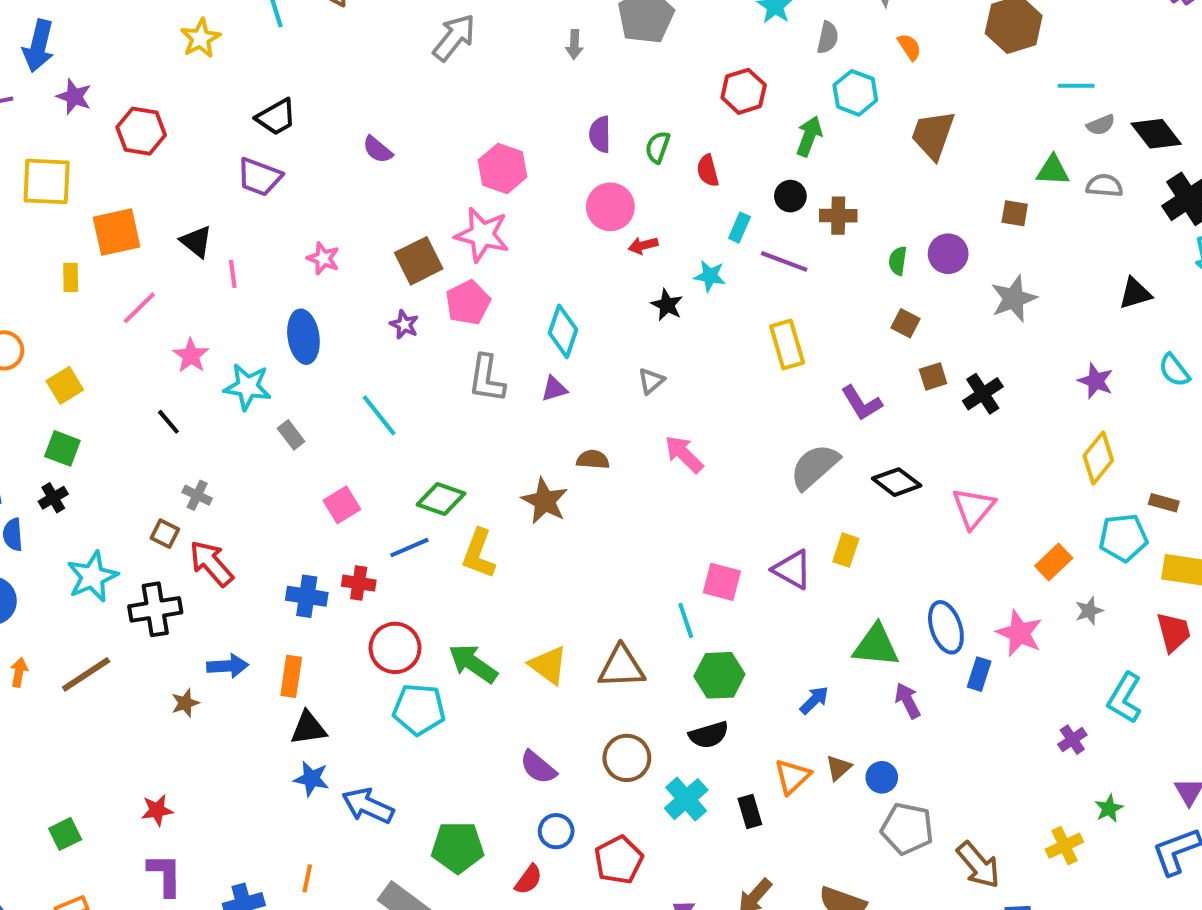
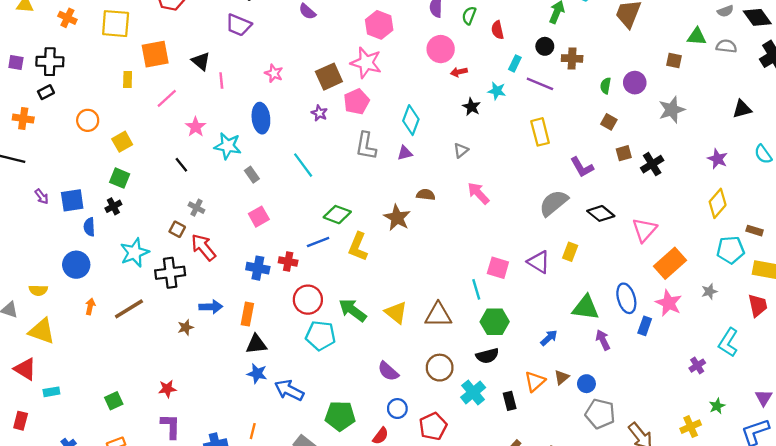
pink square: (342, 505) -> (259, 217), moved
orange rectangle: (1054, 562) -> (670, 263), moved, size x1.5

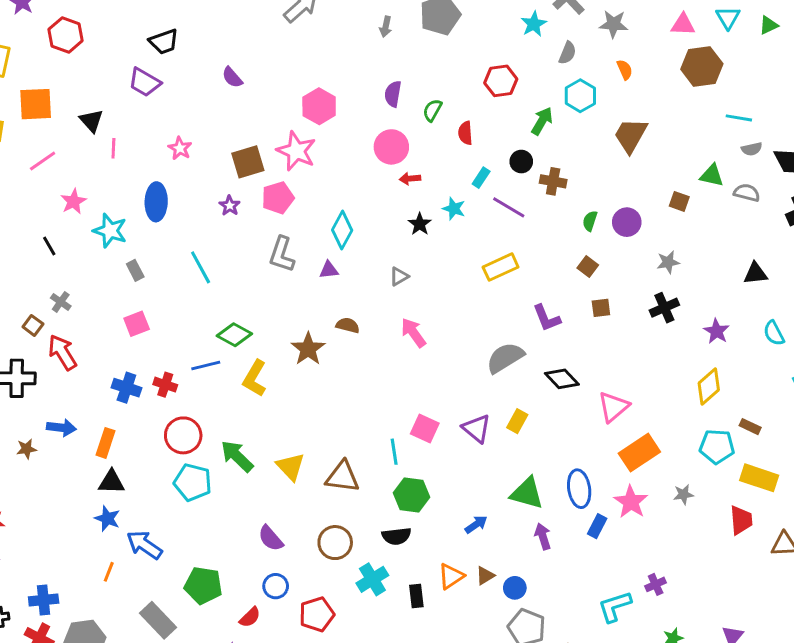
gray star: (672, 110) -> (668, 262), size x0.7
yellow rectangle: (540, 132) -> (501, 267), turned 72
black cross: (652, 164) -> (664, 308), moved
cyan L-shape: (728, 342) -> (615, 606), moved, turned 32
orange line: (253, 431) -> (109, 572), moved

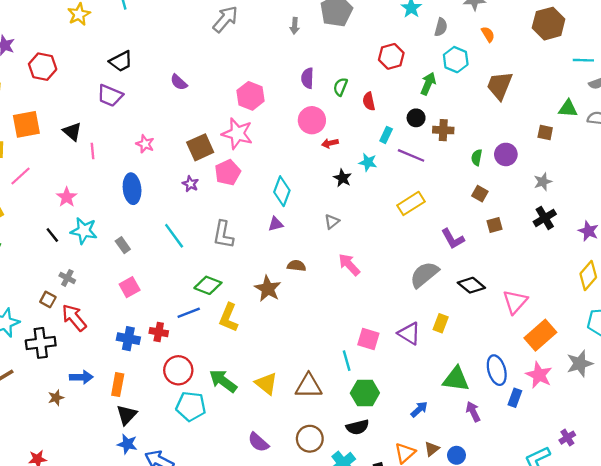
pink line: (43, 161) -> (21, 176), moved
cyan star: (110, 231) -> (84, 231), moved
gray L-shape: (282, 254) -> (223, 235), moved
black triangle: (111, 482) -> (127, 415), turned -40
gray star: (683, 494) -> (580, 364), size x1.6

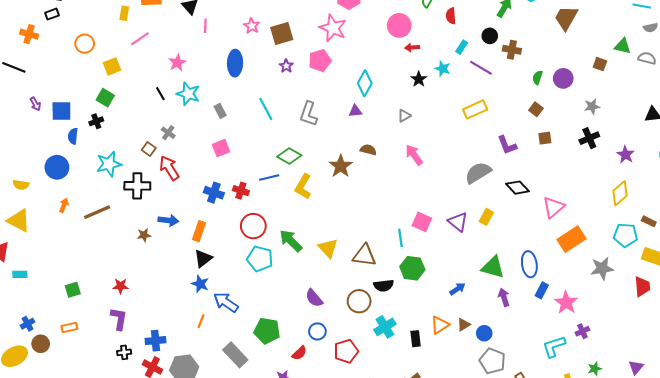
brown square: (200, 147) -> (282, 33), moved
pink star: (539, 375) -> (566, 302), moved
black semicircle: (358, 427) -> (384, 285), moved

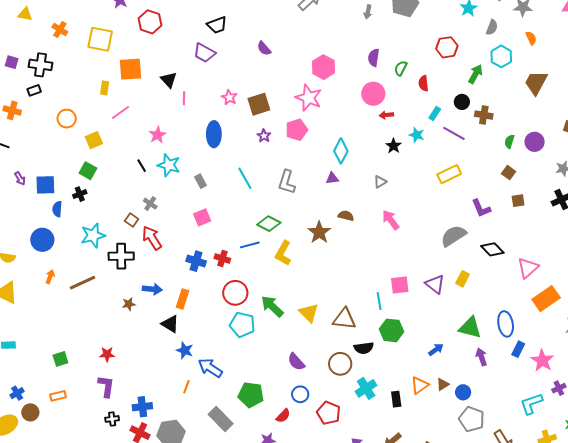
pink square: (422, 222) -> (400, 285), turned -30
black triangle: (203, 258) -> (170, 324), moved, turned -48
red pentagon: (346, 351) -> (329, 413), turned -30

